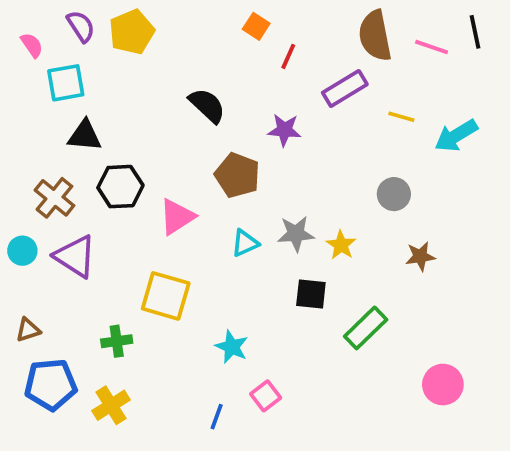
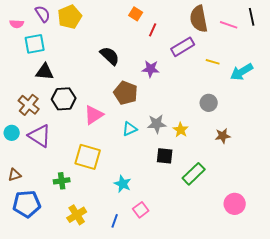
pink semicircle: (32, 45) -> (17, 24), turned 128
yellow cross: (111, 405) -> (77, 215), moved

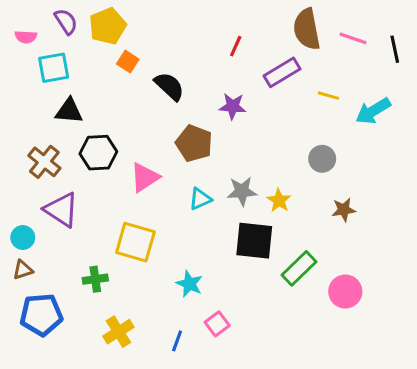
orange square: (136, 14) -> (128, 62), moved
black line: (252, 17) -> (395, 49), moved
cyan circle: (12, 133) -> (23, 237), moved
black square: (165, 156) -> (254, 241), size x1.5
pink circle: (235, 204) -> (345, 292), moved

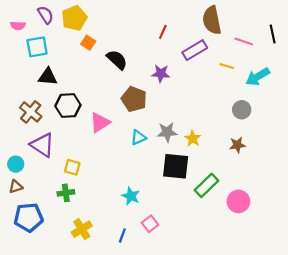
pink line: (353, 38) -> (244, 42), moved
gray circle: (322, 159) -> (242, 110), moved
yellow square: (135, 242) -> (72, 167), moved, size x0.6

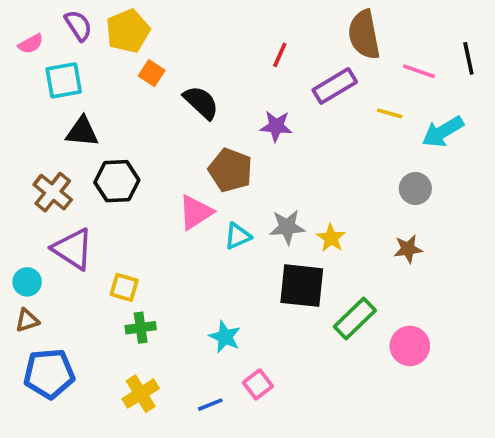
pink semicircle: (18, 26) -> (31, 44), turned -32
pink triangle: (100, 123) -> (196, 212), moved
green cross: (66, 193) -> (141, 328), moved
blue line: (122, 235) -> (210, 405), turned 48

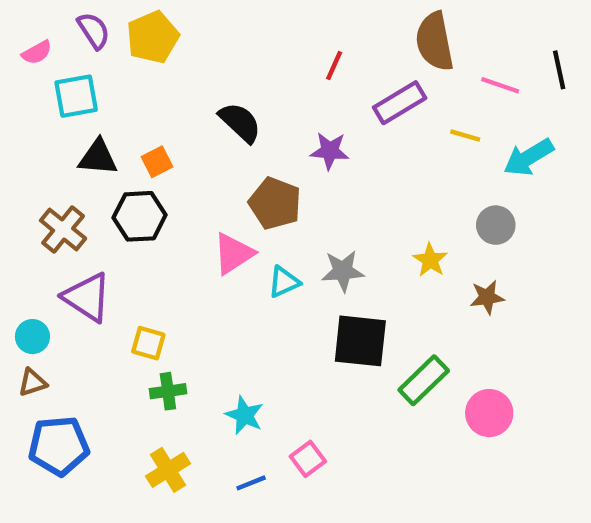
orange square: (152, 73) -> (157, 162), moved, turned 30
yellow star: (331, 238) -> (430, 260), moved
cyan star: (225, 337) -> (244, 415), moved

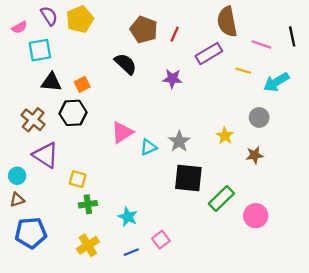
brown pentagon: (275, 203) -> (144, 30), moved
gray star: (343, 271) -> (179, 141), turned -30

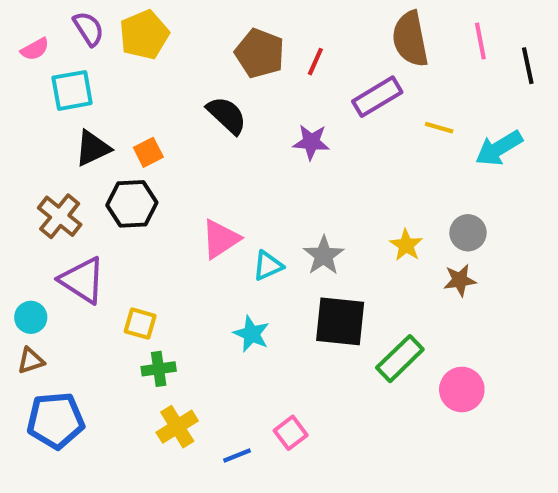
pink line: (261, 44) -> (480, 41), moved, turned 60
black triangle: (51, 82) -> (93, 148), turned -30
gray circle: (259, 117) -> (468, 233), moved
cyan star: (128, 217) -> (251, 334), moved
yellow cross: (88, 245) -> (177, 427), moved

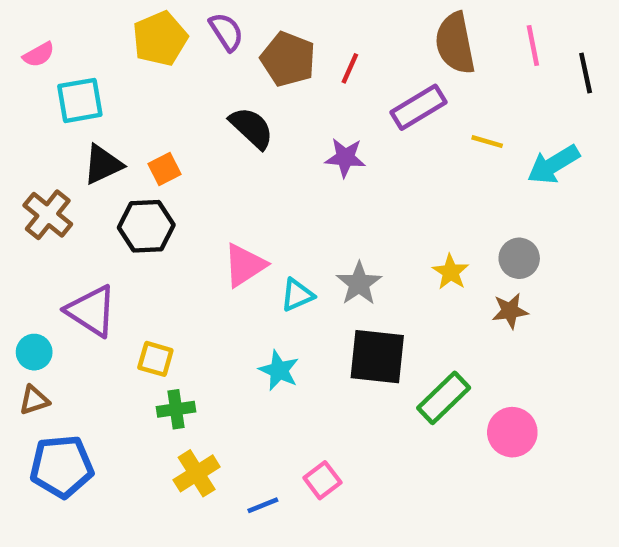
purple semicircle: (89, 29) -> (226, 32), moved
brown cross: (60, 216) -> (48, 215), moved

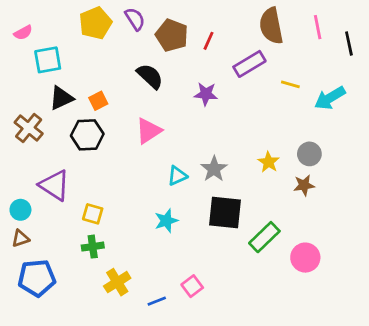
pink triangle: (245, 265) -> (149, 131), moved
cyan star: (279, 370) -> (166, 221), turned 30
green cross: (176, 409) -> (93, 247), moved

